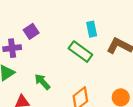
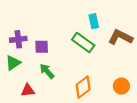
purple square: (31, 31) -> (42, 47), moved, turned 32

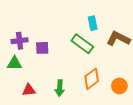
green triangle: (13, 63) -> (14, 63), turned 35
green arrow: (47, 71) -> (60, 88), moved, turned -133
orange diamond: (83, 87) -> (92, 79), moved

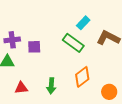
cyan rectangle: (93, 23) -> (83, 23), turned 56
orange circle: (119, 86) -> (109, 92), moved

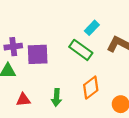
purple square: (34, 47) -> (38, 54), size x1.5

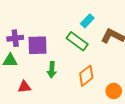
green arrow: (56, 98) -> (52, 70), moved

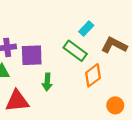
orange diamond: (86, 76) -> (93, 75), moved
red triangle: (24, 87) -> (17, 101), size x1.6

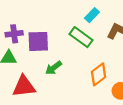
orange diamond: (93, 75) -> (99, 74), moved
green arrow: (47, 82) -> (54, 68), turned 49

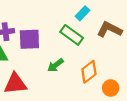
green arrow: (54, 68) -> (55, 65), moved

